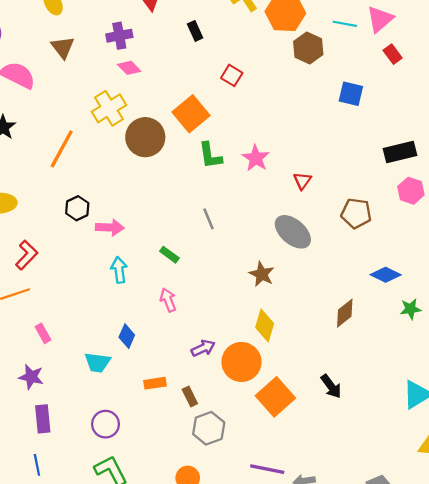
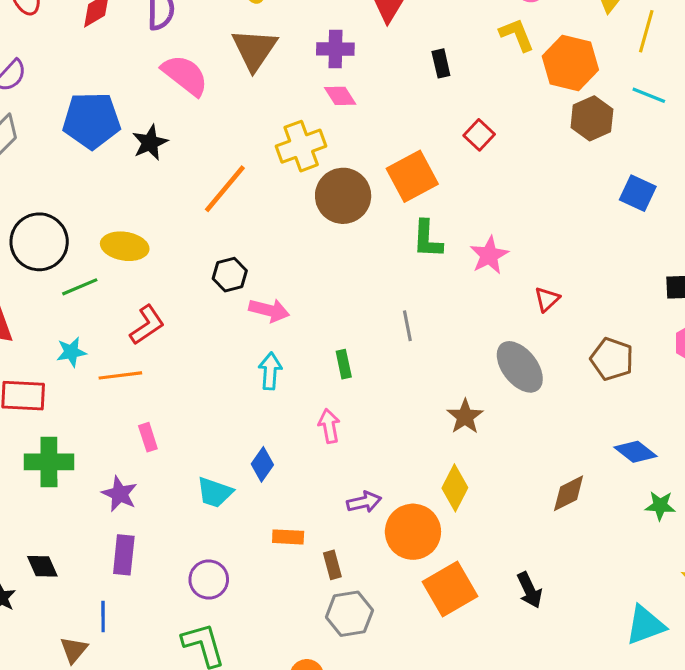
brown triangle: (63, 47) -> (254, 49), size x1.4
green rectangle: (169, 255) -> (344, 364), turned 30

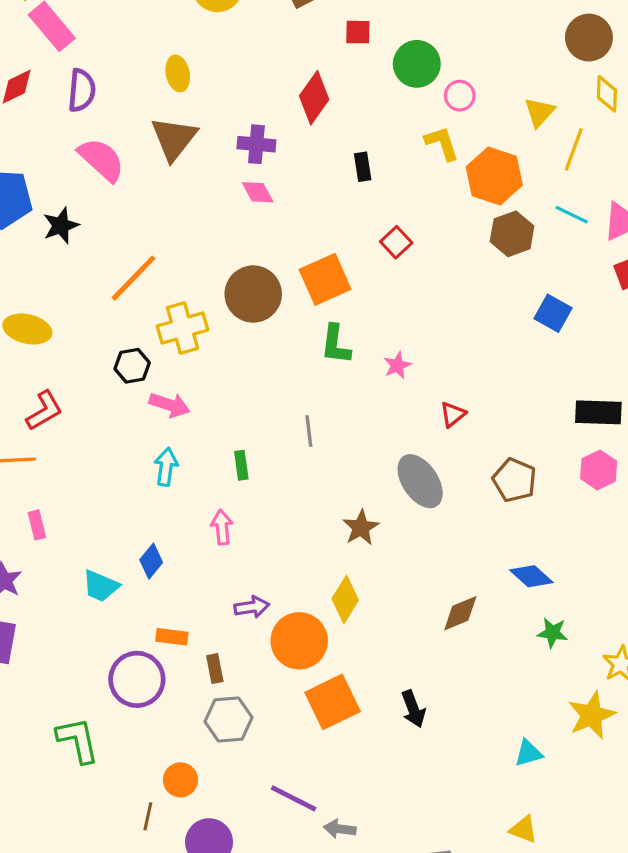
yellow cross: (301, 146) -> (182, 328), moved
pink star: (489, 255) -> (397, 365), size x0.7
purple circle: (209, 579) -> (137, 679), moved, size x1.4
cyan triangle: (645, 625) -> (528, 753), size x0.7

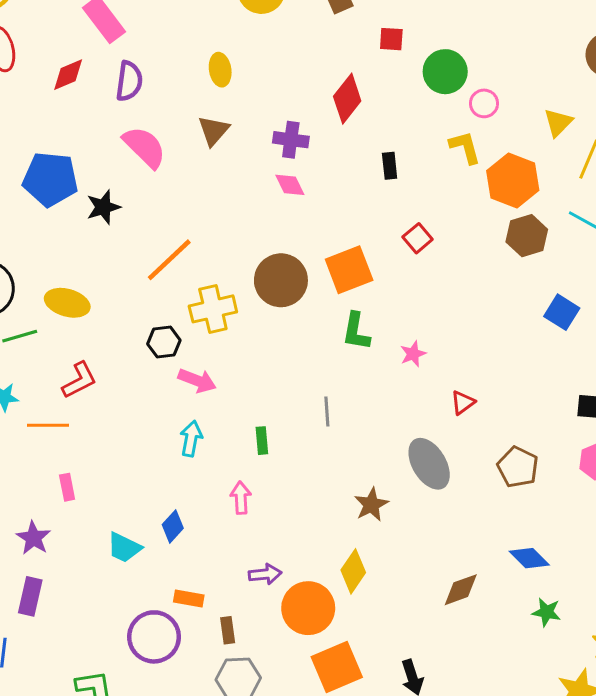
brown triangle: (174, 139) -> (214, 131), size x0.7

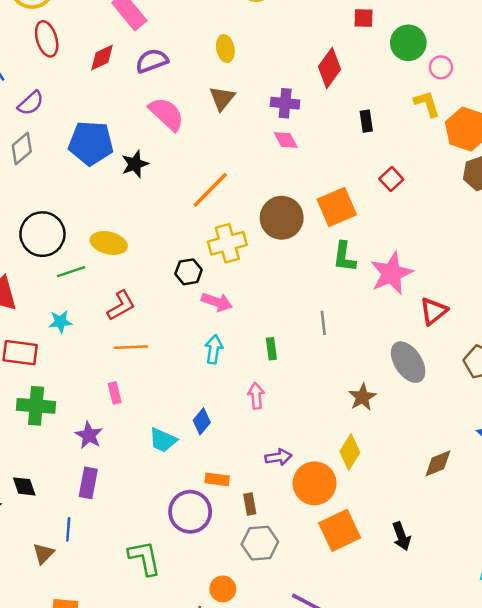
purple semicircle: (129, 81) -> (152, 61), turned -116
orange line: (169, 260) -> (210, 190), moved
pink star: (413, 354) -> (391, 273), size x2.0
red triangle: (463, 403) -> (434, 311), size x1.4
orange line: (48, 425) -> (131, 347), moved

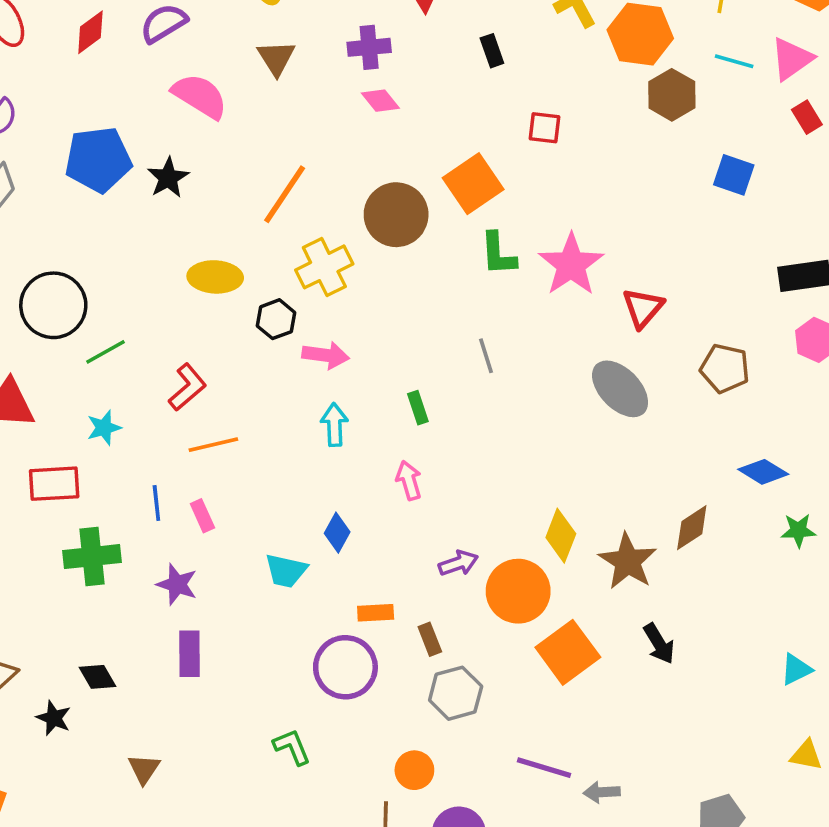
red square: (391, 179) -> (545, 128), turned -30
yellow ellipse: (109, 243) -> (215, 277), moved
brown star: (362, 397) -> (628, 561), moved, size x1.4
blue line: (68, 529) -> (156, 503), moved
green L-shape: (144, 558) -> (292, 747), size x0.7

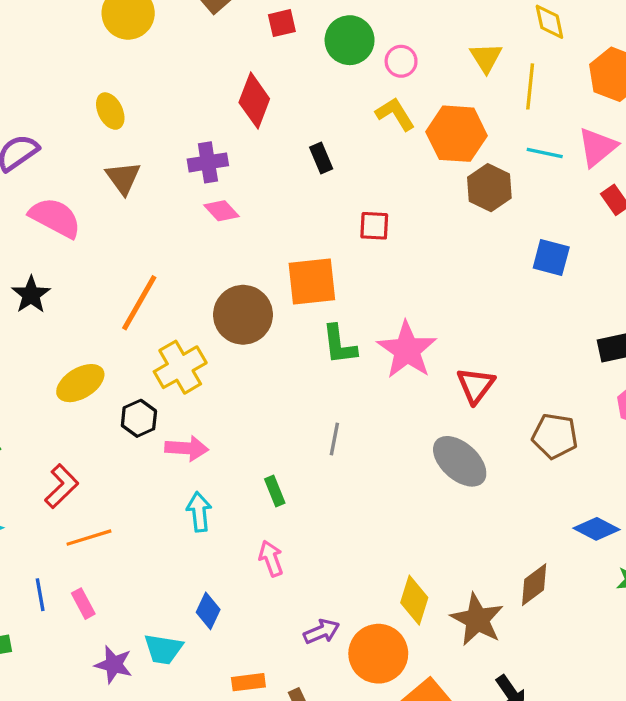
orange square: (473, 184) -> (312, 282), turned 32
yellow ellipse: (215, 277) -> (80, 383), turned -30
gray line: (486, 356) -> (334, 439), turned 32
purple star: (177, 584) -> (114, 665), moved

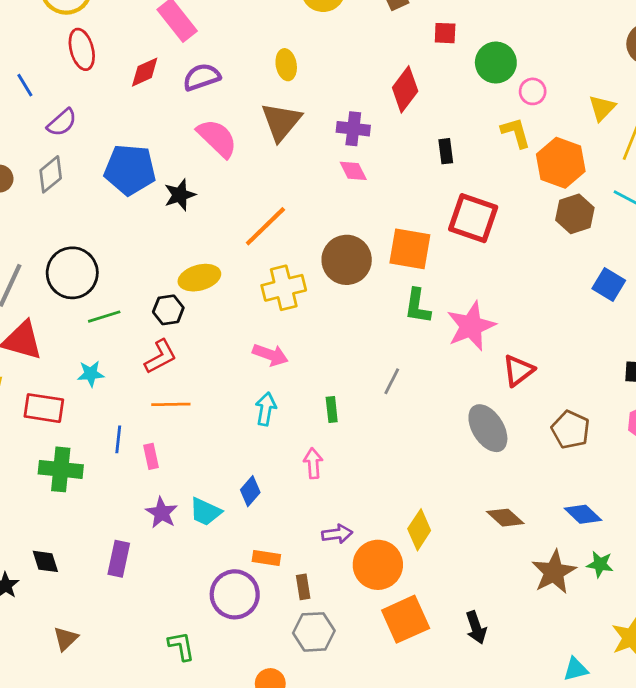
brown triangle: (123, 178) -> (281, 122), size x1.4
red square: (374, 226) -> (473, 218), size x1.8
black hexagon: (139, 418) -> (168, 310), moved
brown diamond: (534, 585) -> (505, 518), moved, turned 63
brown star: (477, 620) -> (554, 572), moved

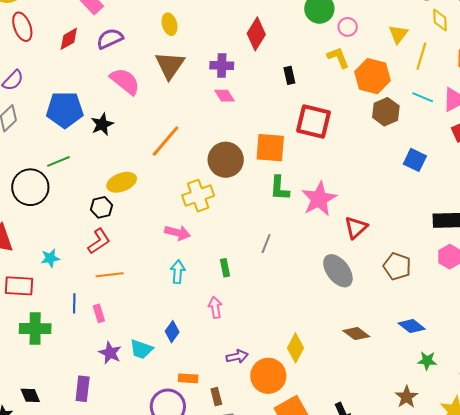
yellow cross: (284, 288) -> (198, 196), moved
green line: (104, 317) -> (58, 161), moved
brown star: (554, 572) -> (407, 397), moved, size x0.7

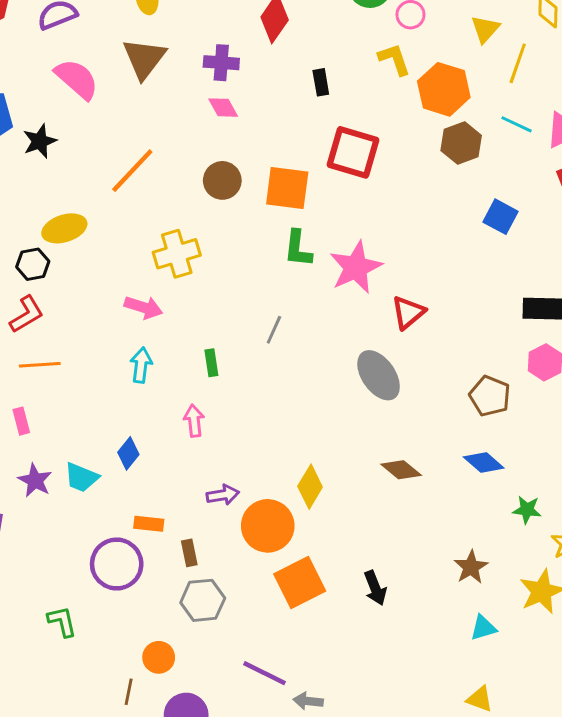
brown circle: (226, 160) -> (222, 180), moved, size x0.7
brown pentagon: (397, 266) -> (490, 396), moved
green star: (427, 361) -> (527, 510), moved

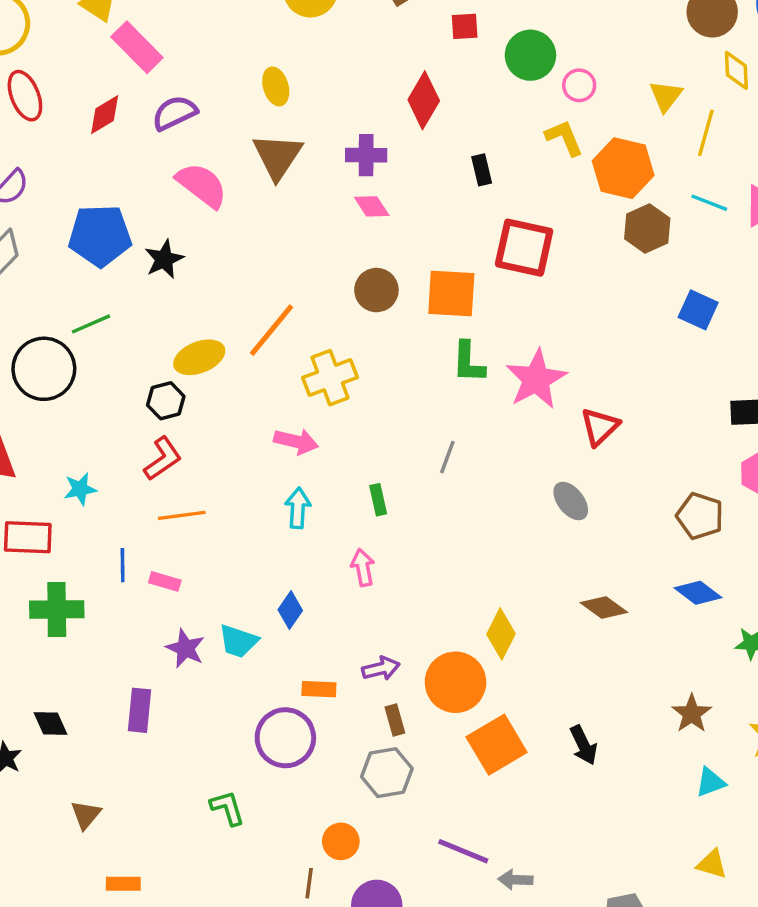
orange line: (132, 171) -> (272, 330), moved
gray ellipse: (379, 375) -> (571, 501), size x0.7
pink rectangle: (21, 421) -> (165, 581), turned -55
purple arrow: (223, 495) -> (381, 669), moved
brown rectangle: (189, 553) -> (395, 720), moved

